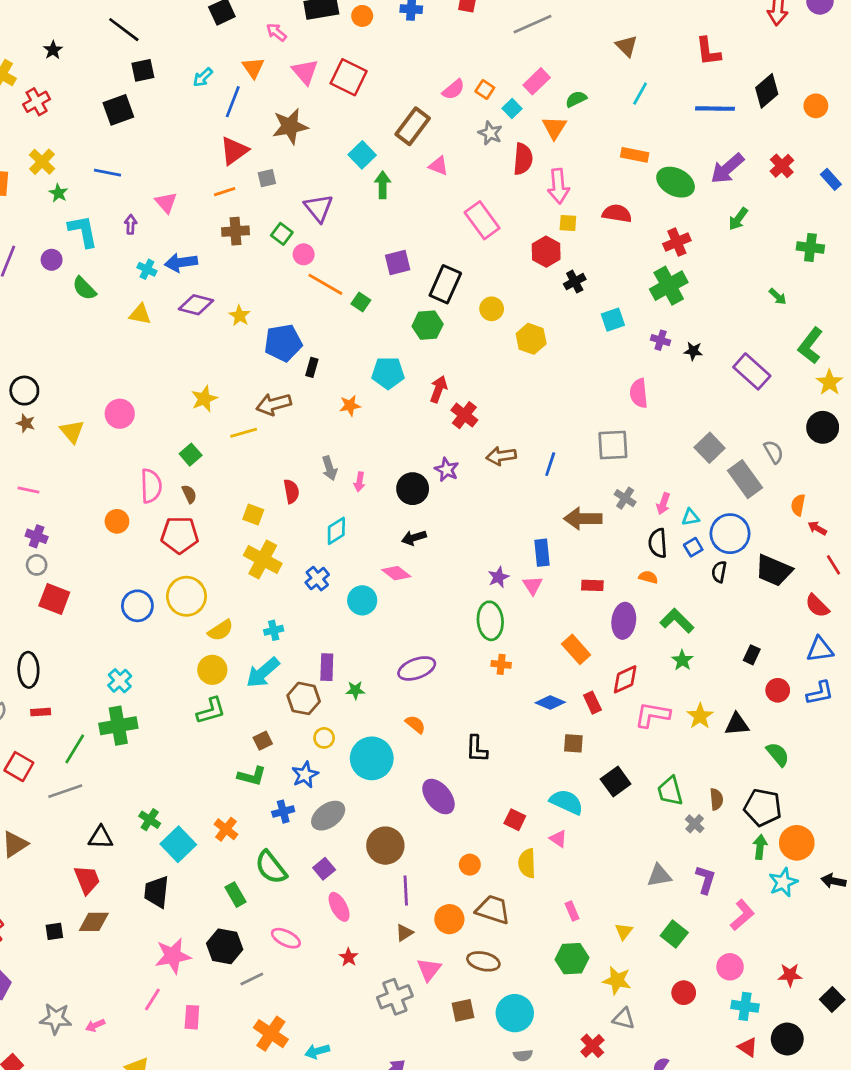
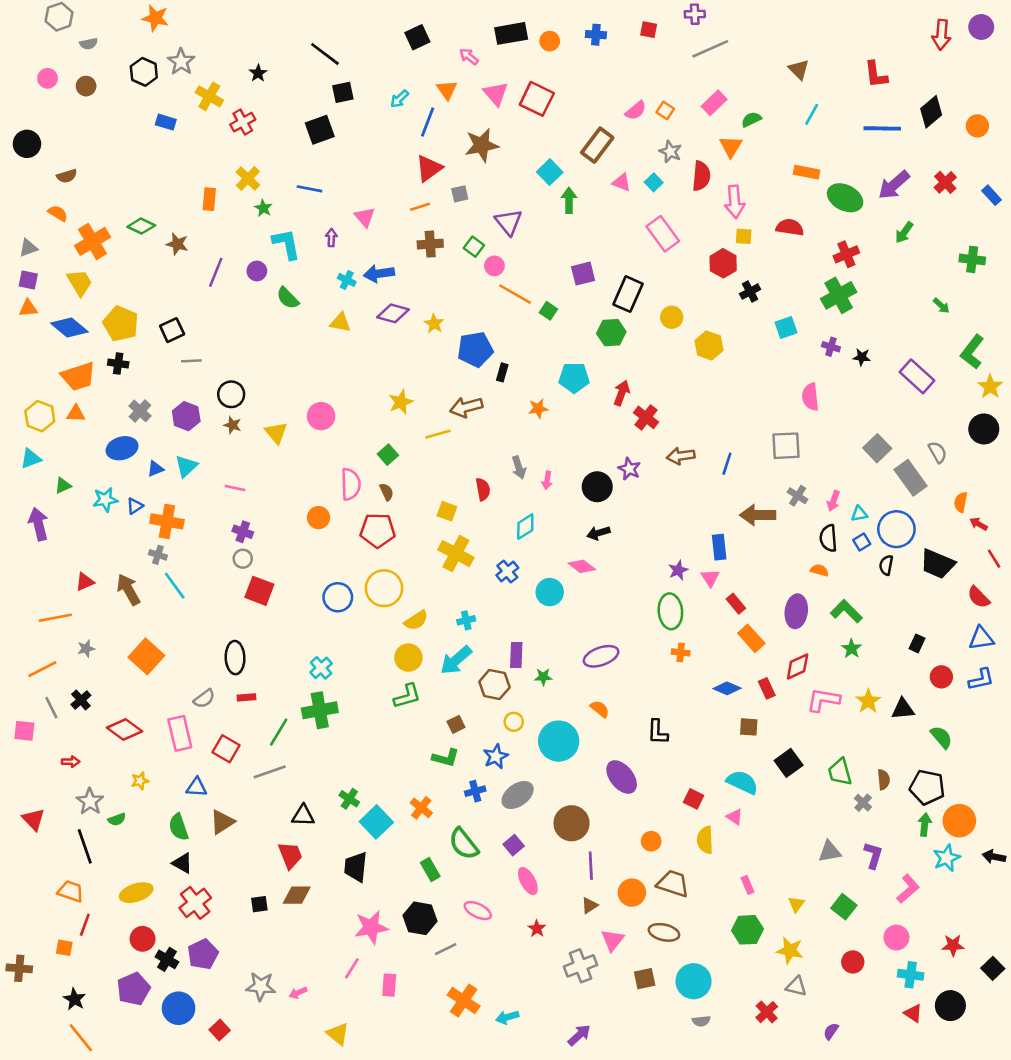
cyan square: (512, 109) -> (654, 182), moved
red rectangle: (592, 585) -> (736, 604), moved, turned 48

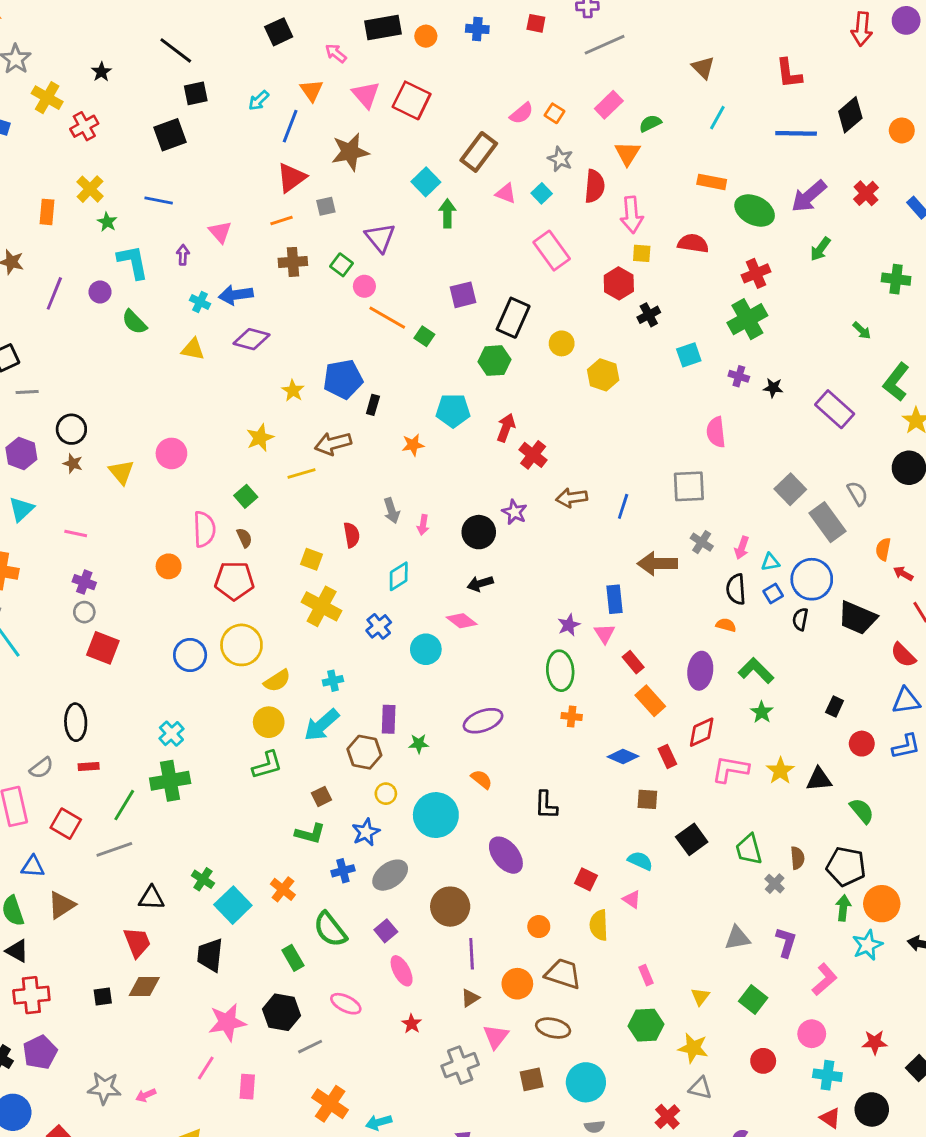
yellow star: (434, 324) -> (293, 391), moved
cyan semicircle: (742, 782) -> (640, 861), size x0.7
red cross: (195, 903) -> (31, 995), turned 32

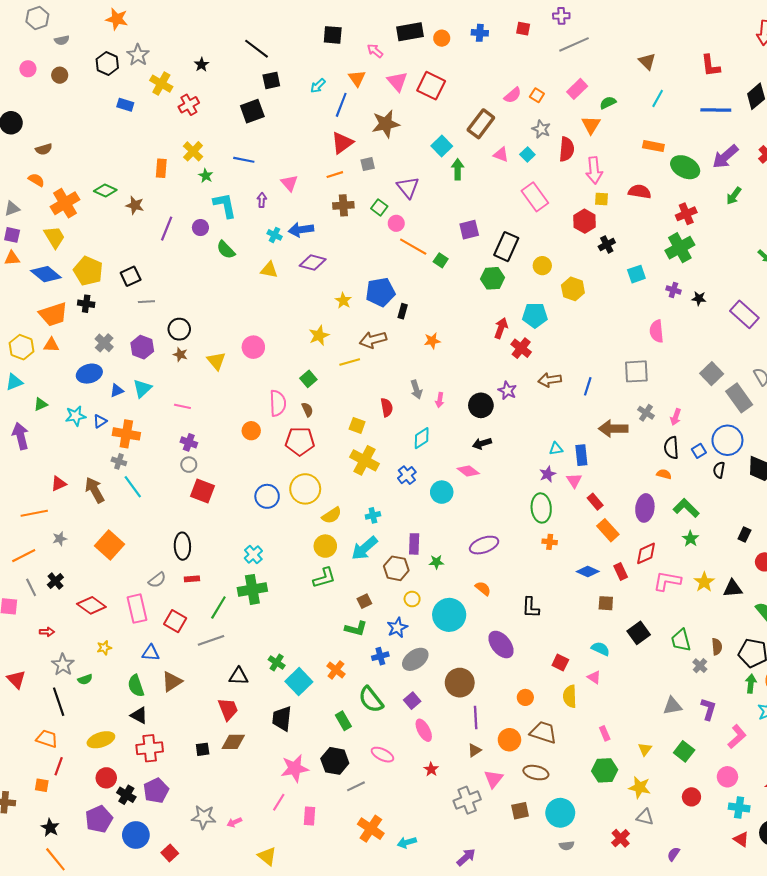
black square: (279, 32) -> (333, 35), turned 30
cyan pentagon: (453, 411) -> (535, 315), moved
cyan triangle: (770, 562) -> (556, 449), moved

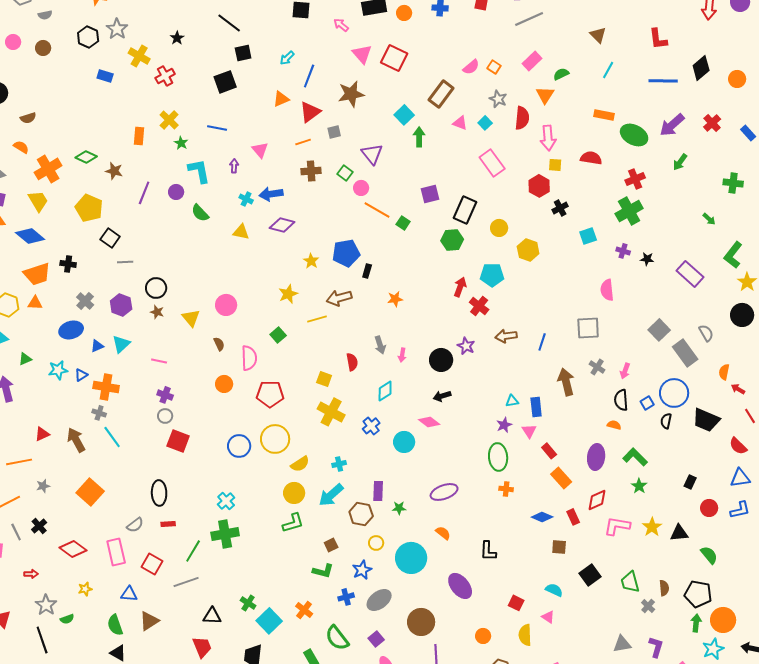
orange triangle: (357, 78) -> (281, 99), moved, turned 42
yellow pentagon: (88, 271) -> (89, 208), moved
black square: (131, 276) -> (110, 238), turned -30
brown semicircle: (307, 410) -> (219, 344), moved
brown arrow: (613, 429) -> (566, 382), turned 76

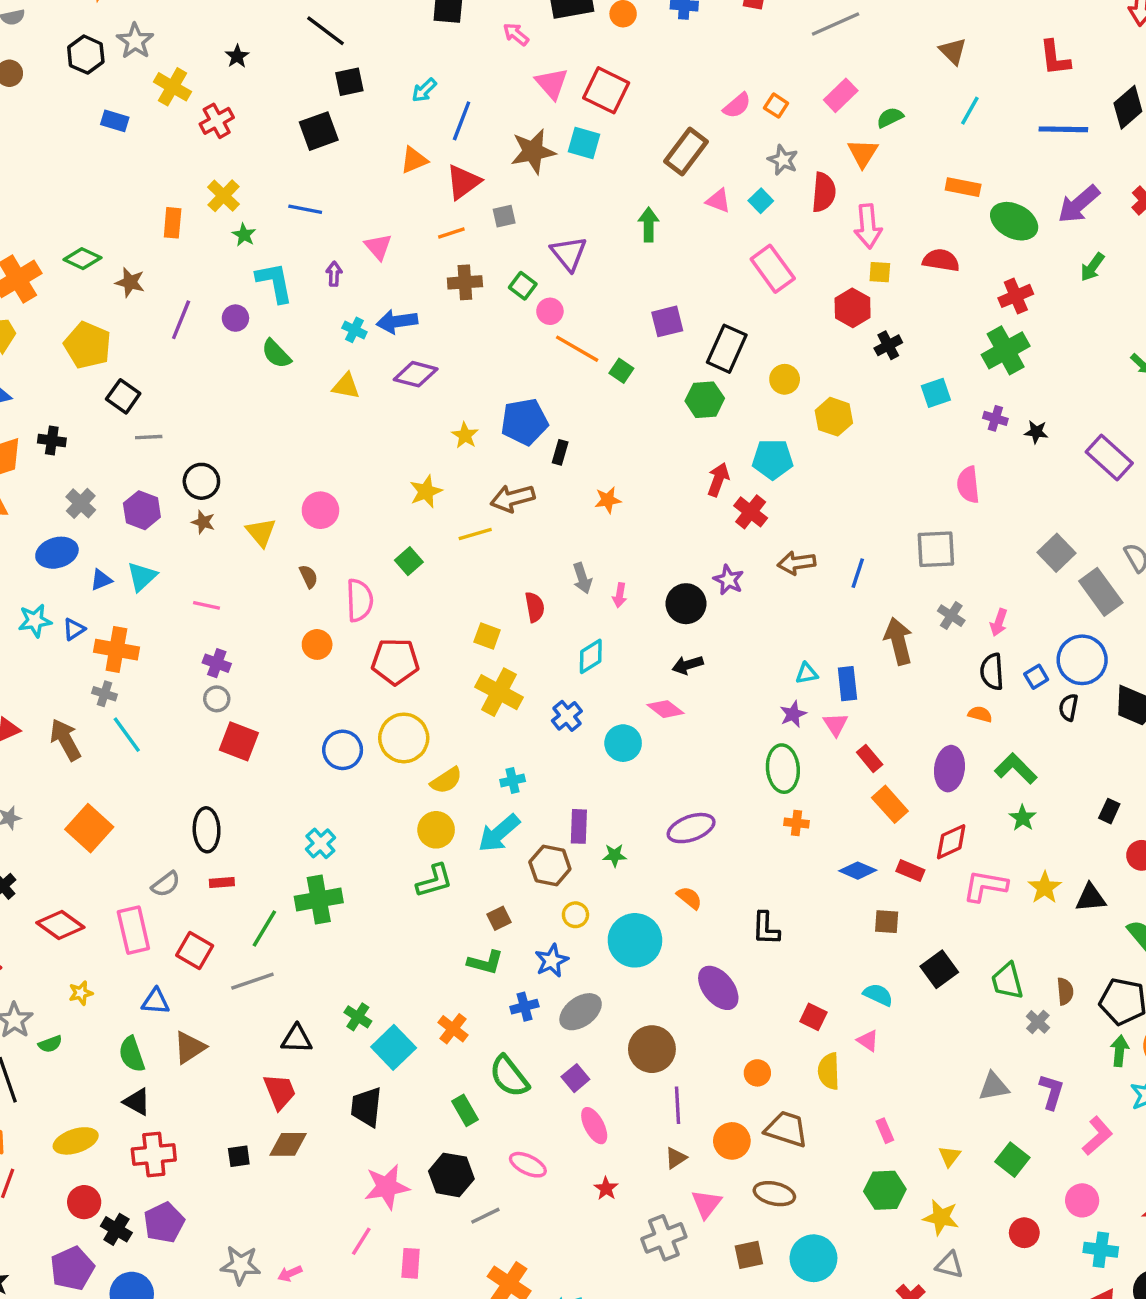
cyan square: (404, 115) -> (584, 143), moved, turned -30
red rectangle: (573, 517) -> (910, 871), turned -42

